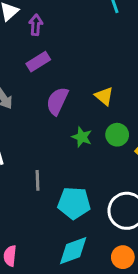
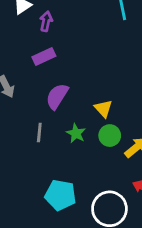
yellow triangle: (104, 96) -> (103, 109), moved
gray line: (38, 180) -> (39, 133), moved

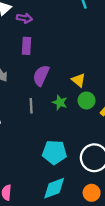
purple arrow: (46, 21) -> (24, 18), turned 96
purple rectangle: (44, 56) -> (26, 46), turned -54

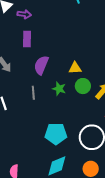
yellow triangle: (79, 80) -> (75, 68), turned -40

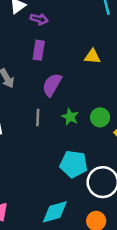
yellow triangle: (75, 68) -> (92, 56), moved
cyan pentagon: (56, 134) -> (74, 164), moved

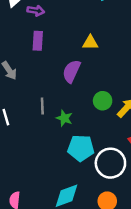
purple semicircle: (52, 85) -> (71, 71), moved
green star: (70, 117) -> (64, 118), moved

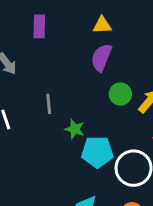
purple semicircle: (71, 71) -> (101, 58), moved
green star: (64, 118) -> (75, 129), moved

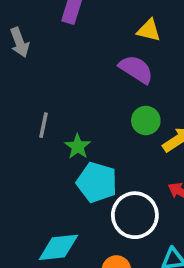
purple semicircle: (101, 58) -> (136, 69), turned 84
gray line: (49, 104) -> (43, 125), moved

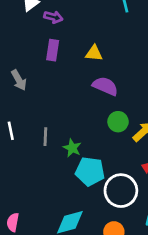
yellow triangle: (149, 30) -> (94, 53), moved

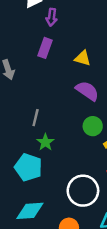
purple arrow: (53, 17) -> (51, 17), turned 72
gray line: (45, 137) -> (36, 118), moved
cyan pentagon: (90, 171) -> (28, 167), moved

